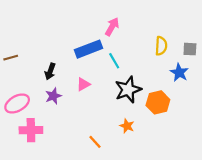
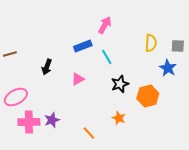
blue rectangle: (89, 49) -> (83, 46), size x0.7
black star: (128, 90) -> (120, 84), size x0.7
purple star: (53, 96) -> (52, 120), moved

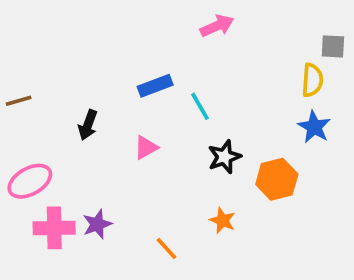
pink arrow: (105, 25) -> (217, 26), moved, turned 36
yellow semicircle: (151, 43) -> (312, 80), moved
gray square: (178, 46) -> (333, 46), moved

